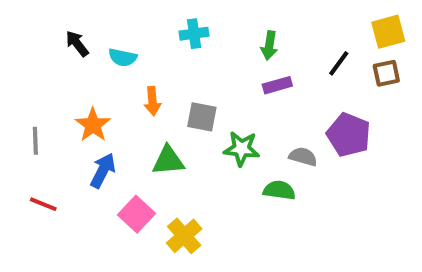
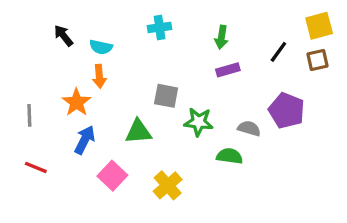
orange arrow: (152, 101) -> (99, 76), moved
yellow cross: (184, 236) -> (168, 185), moved

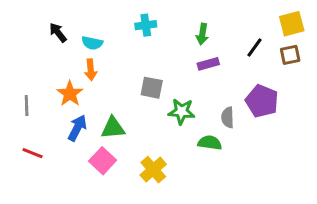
gray semicircle: (249, 128) -> (228, 117), turned -108
green triangle: (138, 132) -> (113, 128), moved

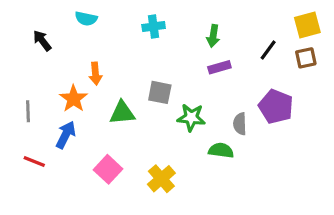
black arrow: (58, 33) -> (42, 41), moved
cyan semicircle: (92, 43) -> (86, 19), moved
blue arrow: (77, 128) -> (66, 135), moved
green triangle: (113, 128) -> (122, 113), moved

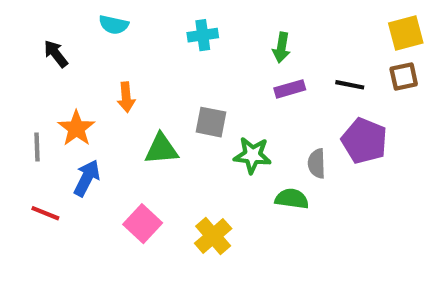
black line: (268, 50) -> (350, 85), moved, turned 65
orange star: (73, 99) -> (76, 128), moved

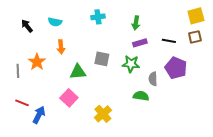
cyan semicircle: (114, 25) -> (55, 22), moved
green star: (252, 155) -> (131, 64), moved
blue arrow: (87, 178) -> (39, 115), moved
pink square: (143, 224) -> (69, 98), moved

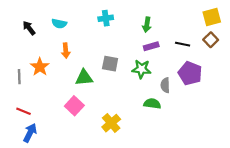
brown square: (195, 37) -> (211, 40), turned -32
blue arrow: (39, 115) -> (30, 133), moved

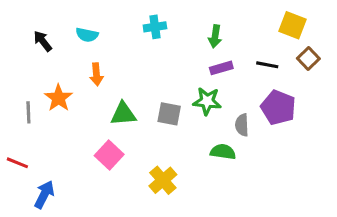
yellow square: (212, 17) -> (293, 25), moved, turned 36
gray square: (110, 64) -> (169, 114), moved
red line: (24, 111) -> (17, 163), moved

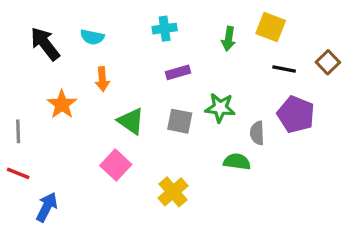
yellow square: (293, 25) -> (271, 27), moved
black arrow: (43, 41) -> (45, 44), size x1.5
purple rectangle: (221, 68) -> (178, 72), moved
gray line: (28, 112) -> (18, 131), moved
green triangle: (123, 114) -> (131, 121), turned 40

